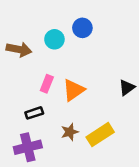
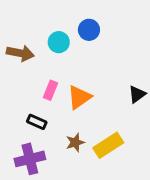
black rectangle: (34, 113) -> (37, 122), turned 42

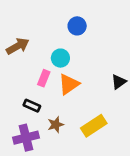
cyan circle: (59, 42) -> (60, 58), moved
brown arrow: (20, 53) -> (18, 46), turned -40
brown star: (75, 142) -> (56, 125), moved

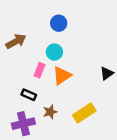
blue circle: (77, 26) -> (59, 23), moved

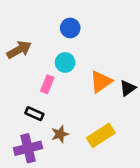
orange triangle: (62, 76) -> (101, 82), moved

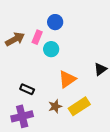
orange triangle: (101, 82) -> (67, 79), moved
pink rectangle: (47, 84) -> (37, 37), moved
brown star: (60, 134) -> (55, 106), moved

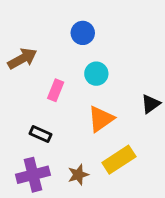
pink rectangle: (37, 37) -> (56, 90), moved
cyan circle: (51, 49) -> (96, 74), moved
brown star: (55, 106) -> (78, 175), moved

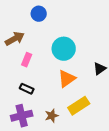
blue circle: (83, 33) -> (39, 14), moved
cyan circle: (96, 74) -> (64, 49), size x1.5
pink rectangle: (56, 90) -> (27, 60), moved

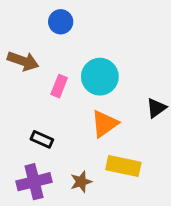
brown arrow: (15, 39) -> (23, 61), turned 48
pink rectangle: (27, 60) -> (59, 86), moved
yellow rectangle: (79, 106) -> (123, 166), turned 45

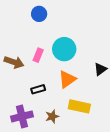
brown arrow: (23, 61) -> (14, 62), moved
black rectangle: (42, 139) -> (38, 89), moved, turned -40

